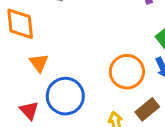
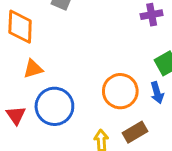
orange triangle: (39, 63) -> (33, 69), turned 42

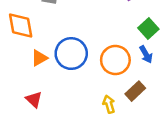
blue circle: (54, 106) -> (71, 54), moved

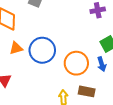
brown rectangle: (135, 91) -> (87, 91), turned 42

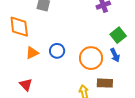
blue circle: (42, 50) -> (57, 51), size x0.6

